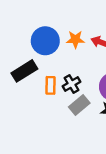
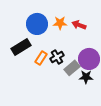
orange rectangle: (51, 85) -> (41, 58), turned 32
gray rectangle: (79, 105) -> (72, 68), moved

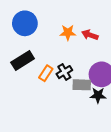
blue circle: (37, 24) -> (25, 23), moved
gray rectangle: (72, 68) -> (82, 85), turned 42

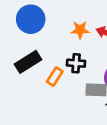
black cross: (64, 72) -> (76, 63), moved, turned 35

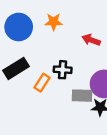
orange star: (80, 30) -> (54, 22), moved

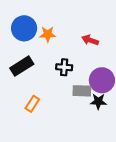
orange star: (54, 22) -> (48, 34), moved
orange rectangle: (42, 83) -> (32, 104), moved

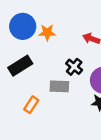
black cross: (64, 67) -> (74, 67), moved, turned 35
gray rectangle: (82, 91) -> (59, 86), moved

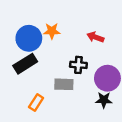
blue circle: (23, 26) -> (29, 38), moved
black cross: (74, 67) -> (78, 65), turned -35

